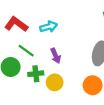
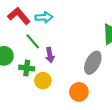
cyan arrow: (49, 27) -> (44, 17), moved
green line: (26, 51) -> (33, 41), moved

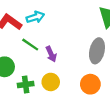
green cross: (27, 68) -> (26, 84), moved

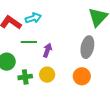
green line: (30, 45) -> (29, 42), turned -35
purple arrow: (51, 54) -> (47, 50), turned -136

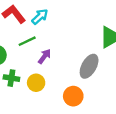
cyan arrow: (33, 18) -> (40, 17), turned -42
green line: (29, 42) -> (27, 41), turned -42

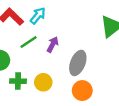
purple arrow: (44, 56) -> (53, 44), moved
gray ellipse: (89, 66) -> (78, 63), moved

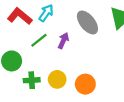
gray ellipse: (78, 63) -> (87, 22), moved, turned -55
orange circle: (82, 91) -> (85, 84), moved

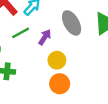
yellow circle: (57, 79) -> (57, 60), moved

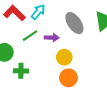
purple arrow: (45, 37) -> (52, 38), turned 64

